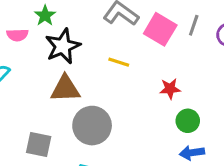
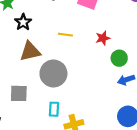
black star: (63, 46) -> (23, 22), size x0.7
yellow line: (119, 62) -> (65, 35), moved

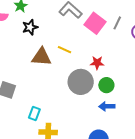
brown triangle: (30, 51) -> (41, 57), moved
gray circle: (53, 73) -> (81, 82), moved

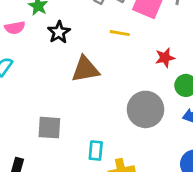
yellow line: (64, 50) -> (120, 33), moved
gray circle: (81, 82) -> (145, 109), moved

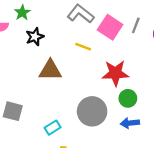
red star: (165, 58) -> (115, 73), size x1.6
cyan rectangle: (96, 151) -> (53, 128), moved, turned 42

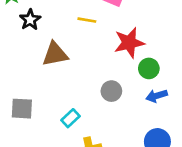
gray circle: (92, 111) -> (111, 91), size x0.6

